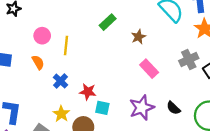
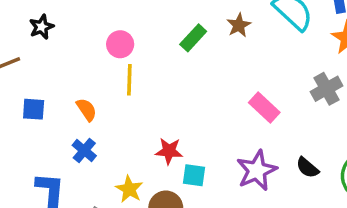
pink circle: (42, 36) -> (120, 44), moved
brown star: (139, 37) -> (239, 25), moved
blue cross: (61, 81) -> (84, 150), moved

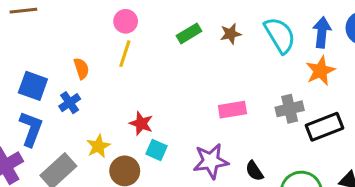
pink rectangle: (264, 108) -> (232, 110), turned -68
blue square: (34, 109) -> (33, 86), moved, size x1.4

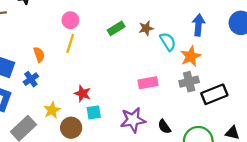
blue arrow: (322, 32) -> (198, 25), moved
cyan semicircle: (280, 35) -> (168, 42), moved, size x0.7
orange star: (320, 71) -> (191, 56), moved
cyan square: (157, 150) -> (94, 112), turned -32

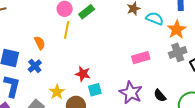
green rectangle: (116, 28) -> (87, 12), moved
cyan semicircle: (168, 42) -> (155, 19), turned -30
purple star: (133, 120) -> (131, 93), turned -30

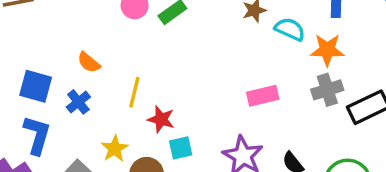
orange star: (177, 29) -> (327, 50), turned 30
yellow line: (67, 30) -> (134, 92), moved
orange semicircle: (40, 43) -> (89, 62), turned 152

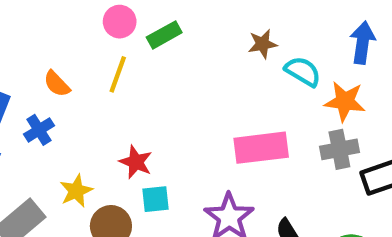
yellow line: (134, 92) -> (118, 74), moved
pink rectangle: (263, 96) -> (261, 148), size x1.4

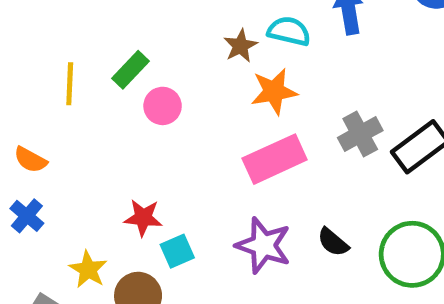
pink circle: (120, 22) -> (163, 106), moved
cyan semicircle: (303, 71) -> (289, 31), moved
yellow line: (118, 74) -> (70, 84), moved
orange star: (345, 101) -> (274, 91), moved

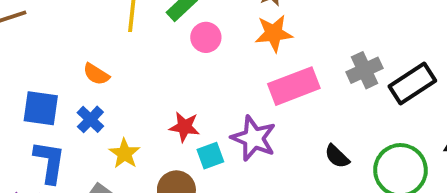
orange star: (274, 91) -> (274, 33), moved
purple star: (263, 245) -> (254, 138), moved
yellow star: (88, 269) -> (125, 153), moved

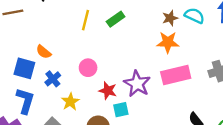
pink circle: (206, 37) -> (88, 68), moved
orange semicircle: (96, 74) -> (44, 52), moved
purple star: (254, 138) -> (137, 84), moved

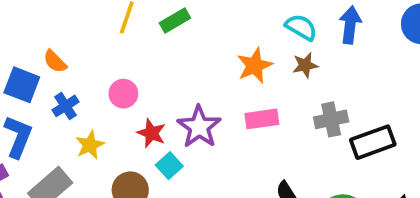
brown star: (170, 18) -> (305, 65), moved
orange star: (168, 42) -> (255, 66), turned -30
pink rectangle: (176, 75) -> (262, 119), size x0.7
cyan square: (121, 110) -> (169, 166), turned -35

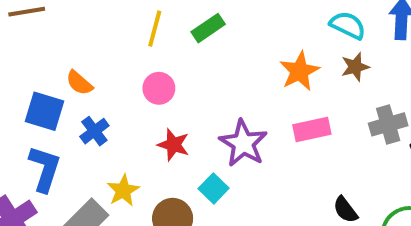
pink circle: (123, 94) -> (159, 88), moved
red star: (151, 133) -> (173, 145), moved
yellow star: (90, 145) -> (123, 190), moved

